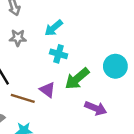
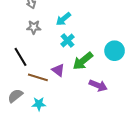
cyan cross: (59, 54) -> (67, 40), turned 32

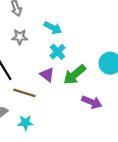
cyan arrow: (63, 19) -> (53, 28), turned -112
purple triangle: (58, 70) -> (47, 75), moved

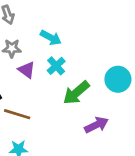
purple triangle: (47, 75) -> (27, 70), moved
purple arrow: (92, 102) -> (96, 125), turned -48

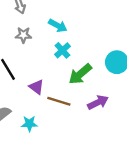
purple triangle: (27, 70) -> (36, 87), moved
brown line: (17, 114) -> (59, 101), moved

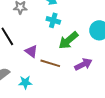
cyan cross: (62, 50) -> (53, 20), turned -32

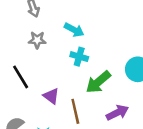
brown line: (50, 63) -> (75, 111), turned 60

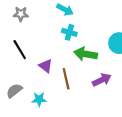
gray star: (37, 40) -> (21, 14), moved
green arrow: (98, 82) -> (86, 54), turned 50

